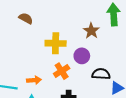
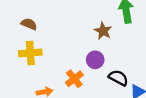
yellow cross: (56, 43) -> (30, 53), moved
black semicircle: (101, 74) -> (118, 78), turned 30

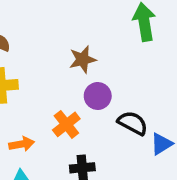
brown star: (103, 31) -> (83, 59), moved, turned 30

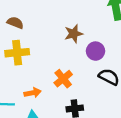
purple circle: (98, 96) -> (96, 51), moved

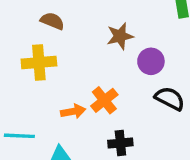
brown semicircle: (15, 23) -> (52, 21), moved
orange arrow: (33, 93) -> (73, 111), moved

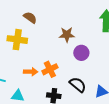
black semicircle: (170, 99) -> (78, 85), moved

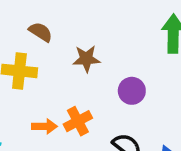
brown star: (67, 35) -> (86, 59), moved

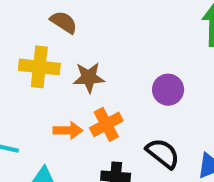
brown star: (86, 59) -> (89, 77), moved

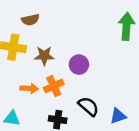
brown semicircle: (64, 22) -> (30, 20), turned 132
purple circle: (168, 90) -> (79, 65), moved

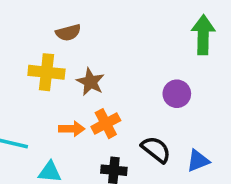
brown star: (44, 56) -> (90, 82), turned 30
purple circle: (79, 65) -> (177, 94), moved

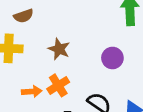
brown star: (90, 82) -> (59, 49), moved

